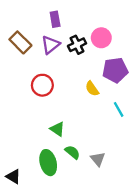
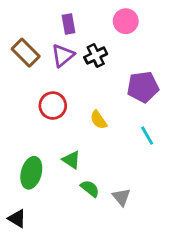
pink circle: (101, 38) -> (126, 21), moved
yellow semicircle: (92, 89) -> (99, 120), moved
green ellipse: (48, 163) -> (31, 173), moved, turned 30

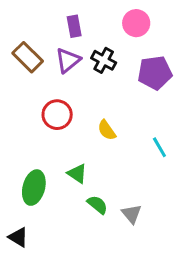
black cross: (96, 56) -> (104, 60), turned -35
purple pentagon: (143, 87) -> (155, 73), moved

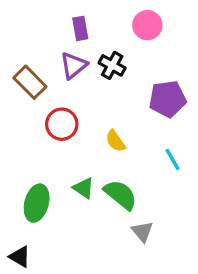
brown rectangle: (28, 57) -> (30, 82), moved
purple pentagon: (155, 73) -> (167, 99), moved
green semicircle: (97, 205) -> (121, 195), moved, size x1.5

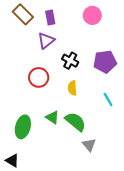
black cross: (112, 65) -> (70, 61), moved
brown rectangle: (30, 82) -> (23, 14), moved
yellow semicircle: (115, 141) -> (72, 88), turned 32

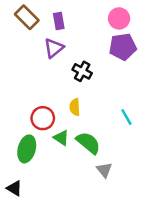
pink circle: (92, 15) -> (119, 18), moved
purple pentagon: (105, 62) -> (123, 47), moved
red circle: (39, 77) -> (43, 118), moved
yellow semicircle: (72, 88) -> (75, 107), moved

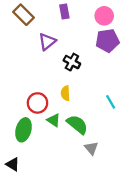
purple rectangle: (59, 21) -> (64, 12), moved

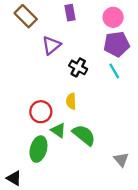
cyan line: (111, 102) -> (114, 71), moved
green ellipse: (23, 130) -> (38, 149), moved
gray triangle: (91, 148) -> (121, 160), moved

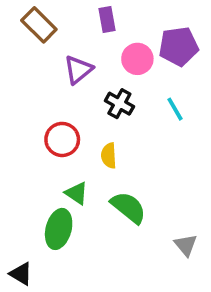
pink circle: (113, 17) -> (137, 59), moved
purple pentagon: (117, 44) -> (179, 46), moved
red circle: (41, 112) -> (62, 139), moved
green triangle: (58, 130) -> (77, 193), moved

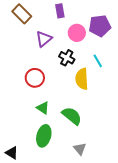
yellow semicircle: (109, 156) -> (82, 79), moved, size x1.5
green ellipse: (59, 229) -> (44, 136), moved
gray triangle: (186, 245) -> (80, 149), moved

